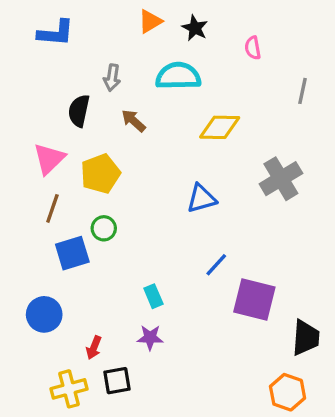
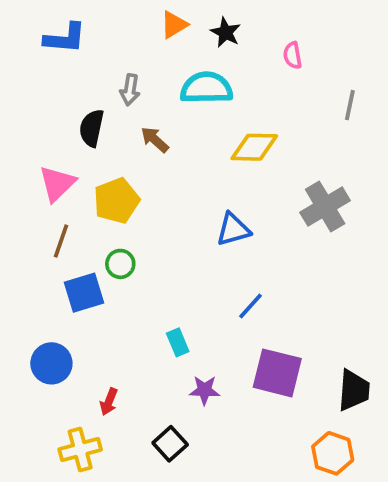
purple square: (254, 300) -> (277, 373), moved
purple star: (150, 338) -> (205, 390), moved
black square: (117, 381) -> (170, 444), moved, turned -32

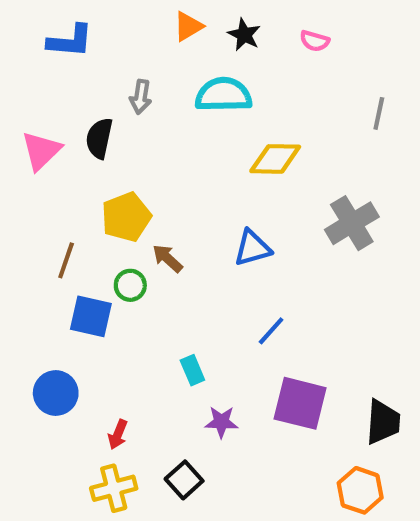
pink semicircle: (293, 55) -> (315, 41), moved, turned -64
brown arrow: (155, 140) -> (168, 258), moved
pink triangle: (57, 184) -> (41, 151), moved
blue square: (84, 293) -> (91, 316), turned 30
yellow cross: (80, 449) -> (114, 488), moved

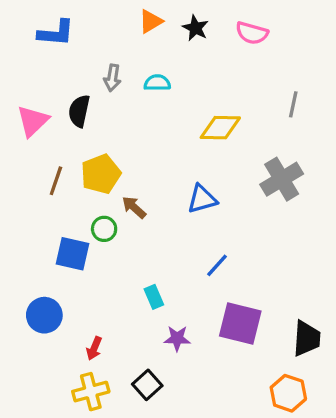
pink semicircle: (315, 41) -> (252, 33), size x1.4
cyan semicircle: (223, 95) -> (157, 83), moved, size x0.6
gray line: (379, 113) -> (293, 104), moved
brown line: (66, 260) -> (56, 181), moved

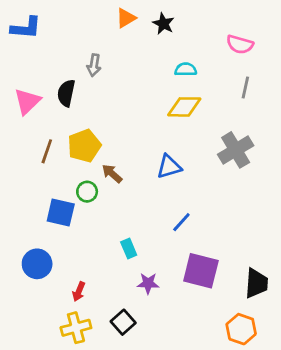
blue L-shape: (56, 33) -> (26, 28), moved
pink semicircle: (252, 33) -> (240, 44), moved
cyan semicircle: (157, 83) -> (186, 69), moved

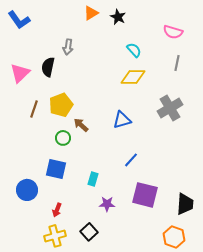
blue L-shape: (26, 28) -> (19, 20), turned 50
cyan semicircle: (186, 69) -> (134, 50), turned 49
blue square: (61, 212) -> (56, 169), moved
cyan rectangle: (129, 249) -> (93, 179), turned 40

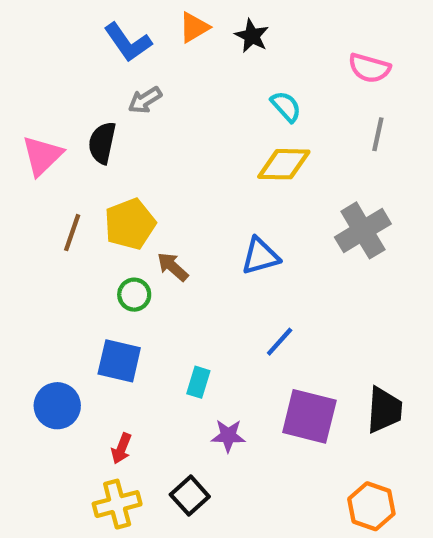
blue L-shape: (19, 20) -> (128, 42), moved
gray arrow: (68, 47) -> (145, 100), turned 49
black trapezoid: (185, 204) -> (384, 410), moved

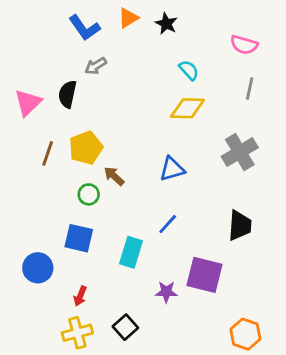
blue line: (280, 342) -> (168, 224), moved
cyan rectangle: (198, 382) -> (131, 252), size x1.5
black trapezoid: (384, 410) -> (240, 225), moved
purple star: (228, 436) -> (166, 292), moved

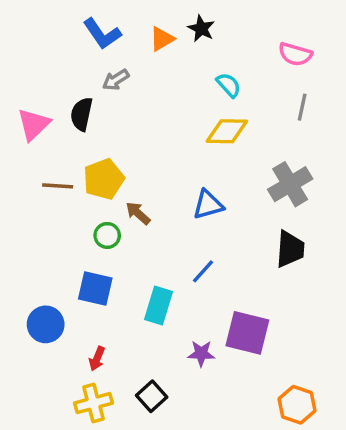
orange triangle: (128, 18) -> (162, 39), moved
brown line: (48, 153) -> (58, 186), turned 75
black trapezoid: (240, 225) -> (290, 249), moved

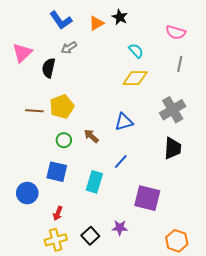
pink triangle: (34, 124) -> (22, 53), moved
brown arrow: (138, 213) -> (91, 136), moved
purple star: (201, 353) -> (120, 228), moved

